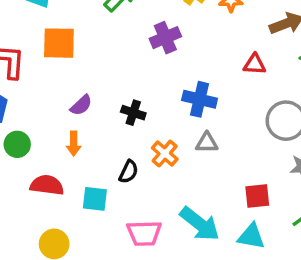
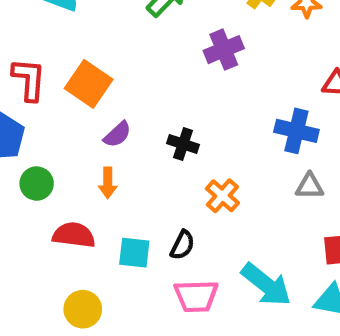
orange square: (59, 43) -> (89, 84), moved, turned 33
blue cross: (200, 99) -> (296, 131), moved
gray triangle: (207, 143) -> (310, 186), moved
black semicircle: (129, 172) -> (182, 245), moved

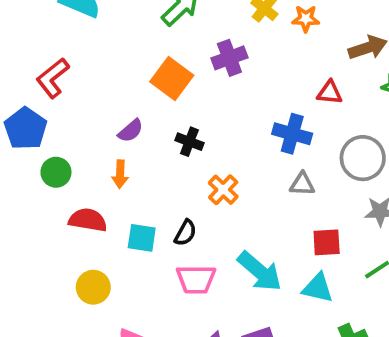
red L-shape: (29, 79) -> (53, 78), turned -135
orange square: (89, 84) -> (172, 78), moved

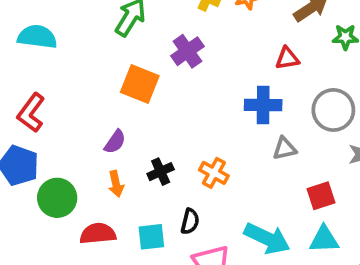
black cross: (189, 142) -> (161, 172), moved, turned -30
green circle: (56, 172) -> (57, 198), size x1.4

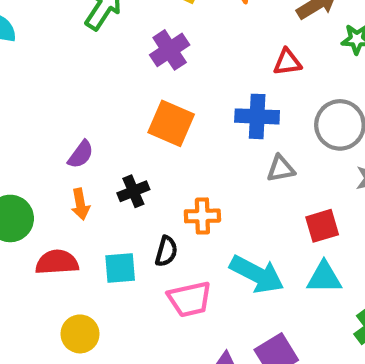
orange square: (140, 84) -> (171, 123), moved
orange cross: (214, 173) -> (202, 216), moved, turned -32

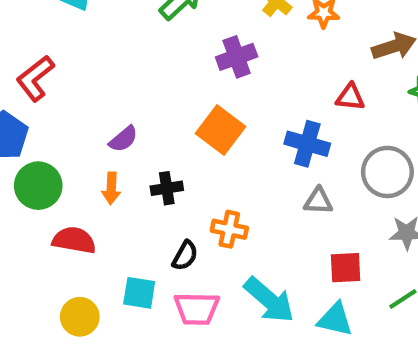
cyan square: (120, 268) -> (139, 293), moved

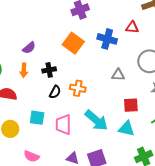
blue cross: (307, 144) -> (107, 39), moved
black semicircle: (185, 256) -> (55, 92), moved
pink trapezoid: (197, 309) -> (63, 125), turned 90

